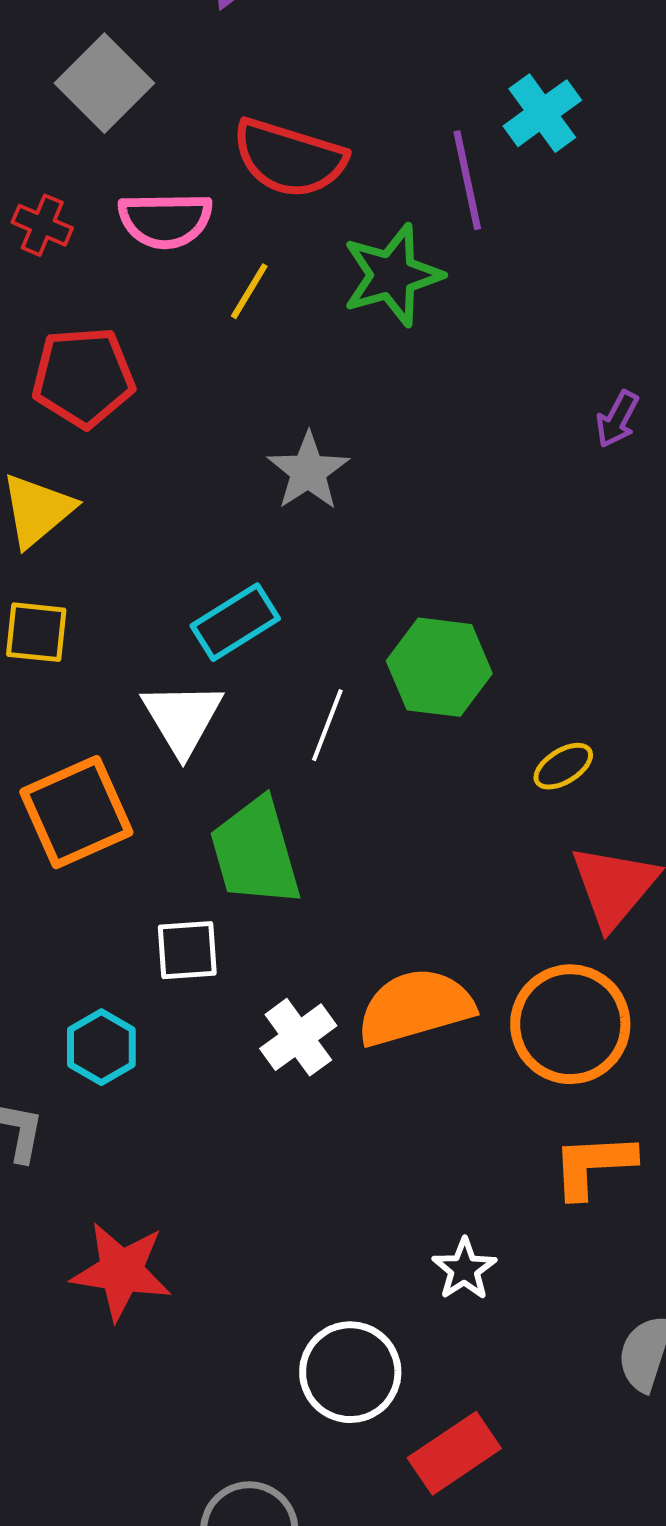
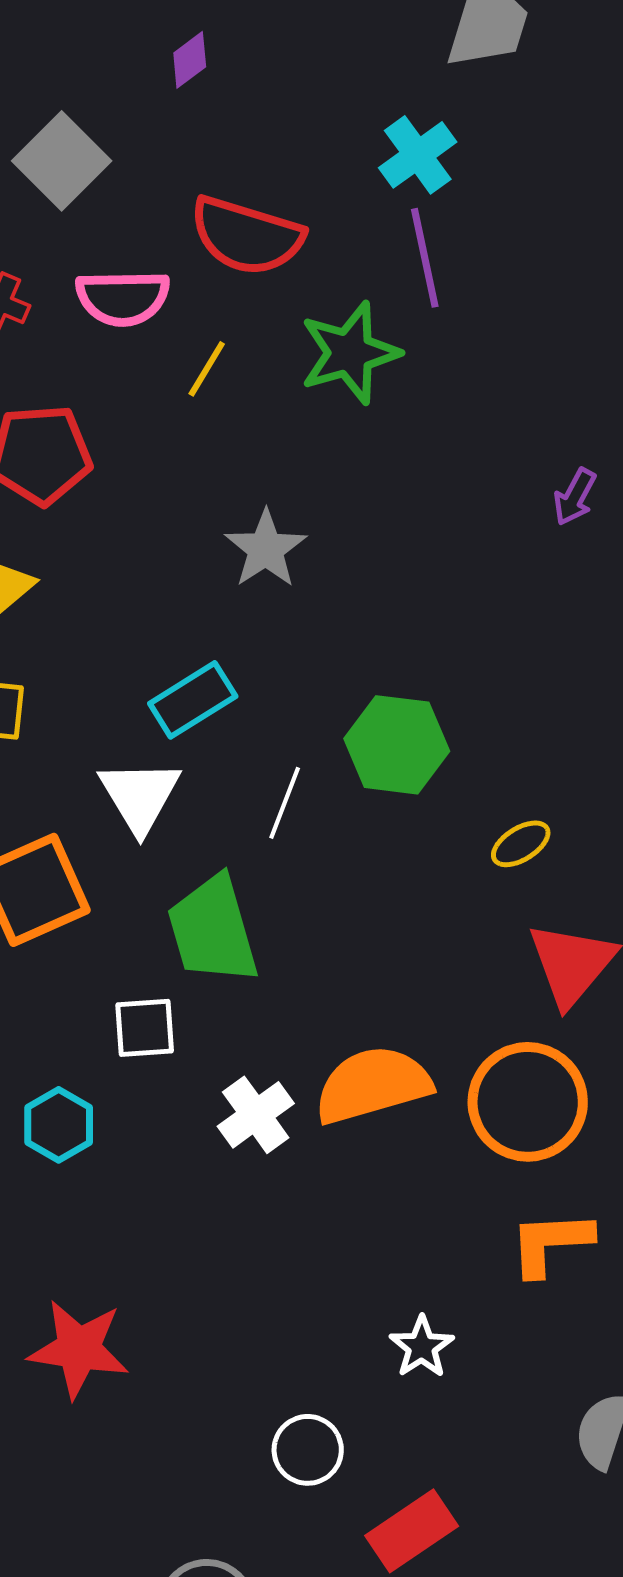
cyan cross: (542, 113) -> (418, 155), moved
white circle: (350, 1372) -> (308, 1450), size x0.7

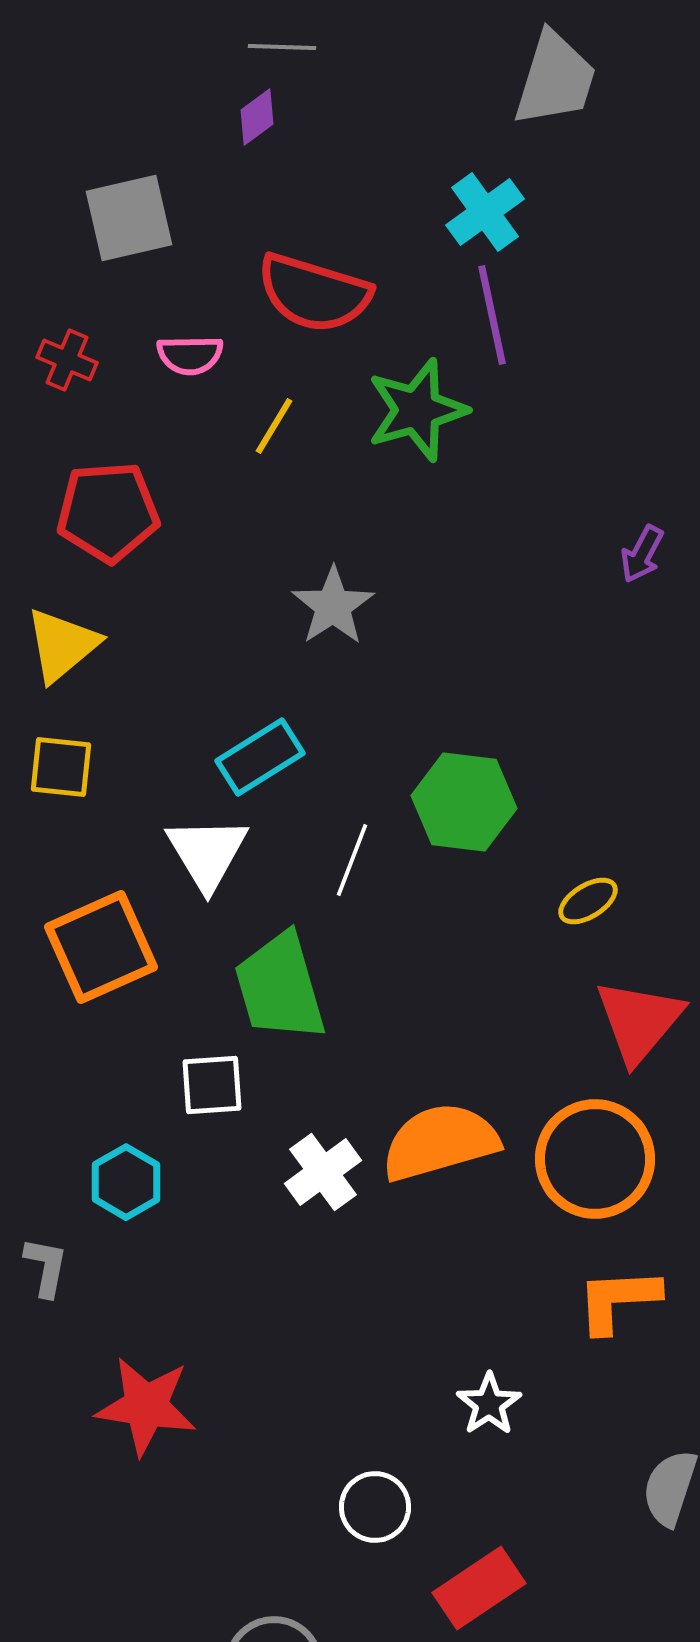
gray square: (62, 161) -> (129, 218), turned 32
pink semicircle: (123, 298) -> (190, 355), size x0.7

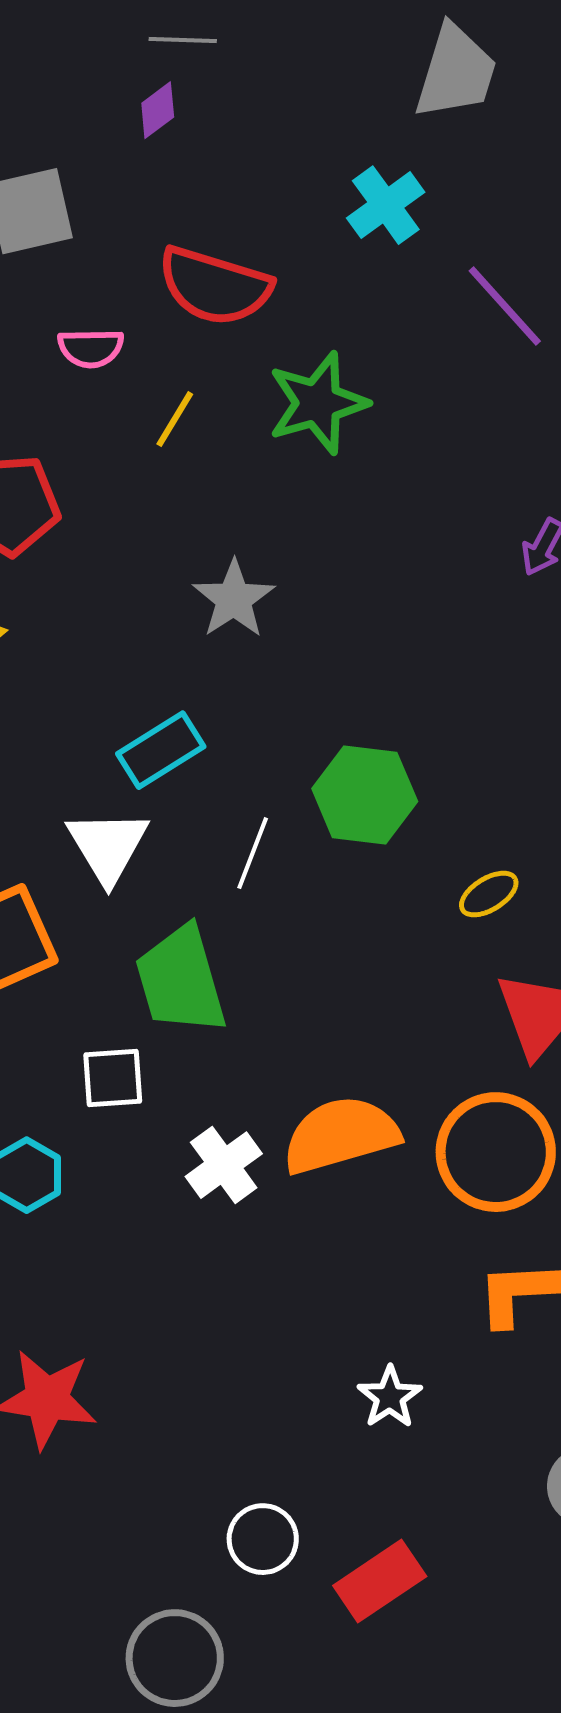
purple line: (492, 315) -> (505, 306), moved, turned -30
white circle: (375, 1507) -> (263, 1539), moved

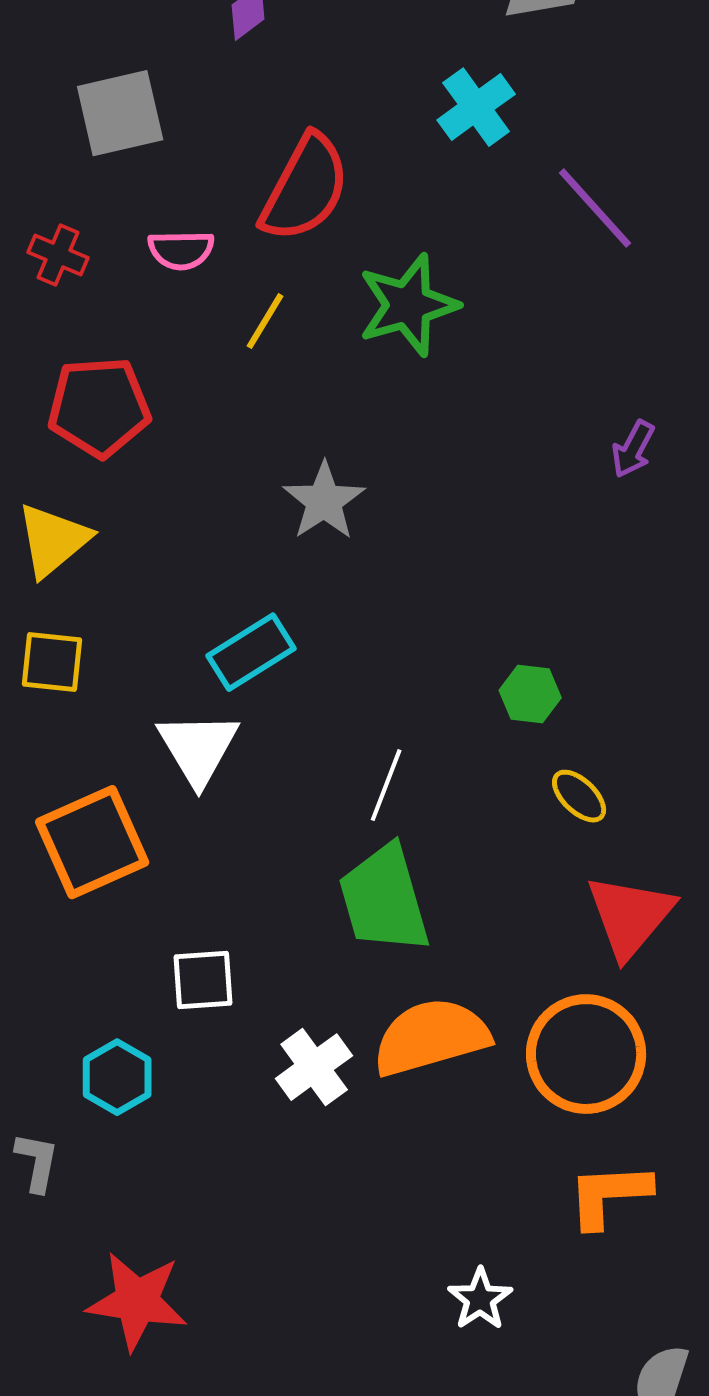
red semicircle: (215, 286) -> (305, 188), turned -79
green hexagon: (365, 795) -> (530, 694), moved, size x0.6
white line: (253, 853) -> (386, 785), moved
yellow ellipse: (489, 894) -> (579, 796), turned 76
green trapezoid: (181, 980) -> (384, 899), moved

